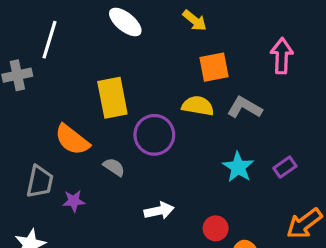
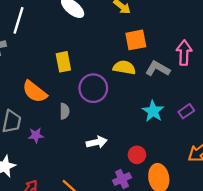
pink arrow: (282, 56) -> (184, 53), moved
yellow rectangle: (112, 98) -> (63, 62), size x0.7
gray semicircle: (114, 167) -> (65, 111), turned 56

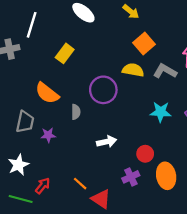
orange square: (136, 40) -> (144, 44), turned -30
yellow rectangle: (63, 62) -> (65, 53), moved, turned 48
cyan star: (153, 111) -> (161, 112), turned -30

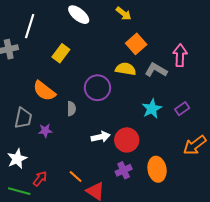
cyan star: (161, 112) -> (152, 109), turned -30
red circle: (145, 154) -> (127, 140), moved, size x1.5

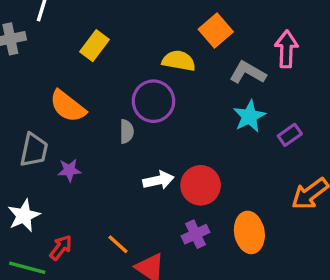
yellow semicircle: (126, 69) -> (179, 61), moved
gray semicircle: (71, 109) -> (127, 131), moved
cyan star: (152, 109) -> (249, 116), moved

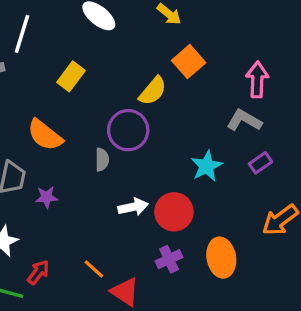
yellow semicircle: (179, 61) -> (153, 91), turned 120
gray L-shape: (248, 73) -> (244, 120), moved
cyan star: (249, 116) -> (207, 166), moved

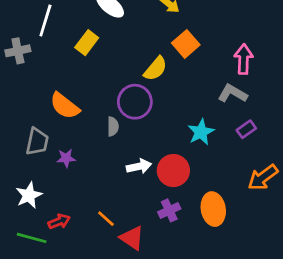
yellow rectangle: (71, 76) -> (87, 43), moved
red arrow: (38, 272) -> (59, 221), turned 30

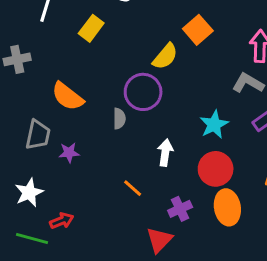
gray cross: (18, 51) -> (17, 59), moved
white arrow: (139, 166) -> (165, 153), moved, turned -70
red circle: (173, 171) -> (216, 169), moved
orange line: (106, 219) -> (133, 188), moved
red triangle: (132, 238) -> (159, 240), moved, turned 40

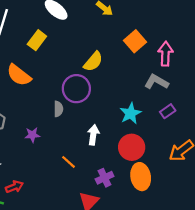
orange square: (198, 30) -> (135, 41), moved
orange semicircle: (68, 96) -> (19, 75), moved
purple star: (69, 153) -> (32, 135), moved

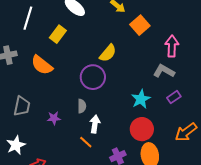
orange square: (135, 41) -> (140, 25), moved
gray semicircle: (58, 109) -> (82, 106), moved
white arrow: (93, 135) -> (95, 124), moved

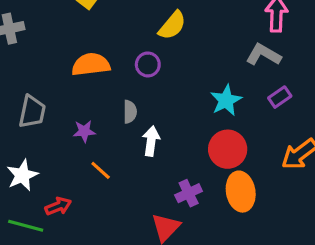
orange semicircle: (42, 65) -> (91, 64), moved, turned 135
purple circle: (93, 77) -> (148, 64), size x0.6
orange line: (86, 142) -> (101, 170), moved

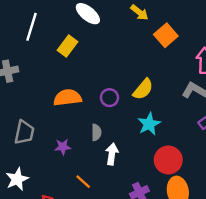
yellow semicircle: (172, 25) -> (143, 89), moved
cyan star: (226, 100) -> (149, 124), moved
orange line: (101, 170) -> (83, 182), moved

